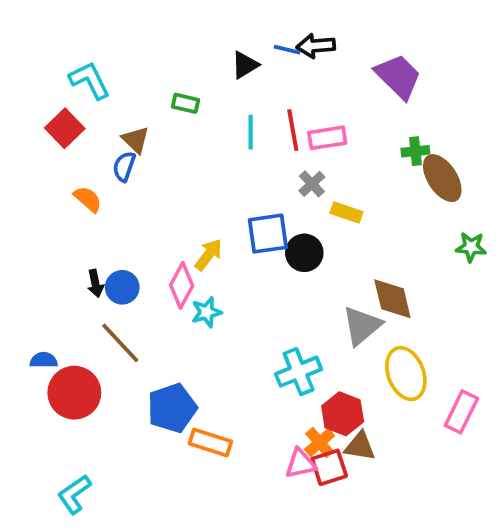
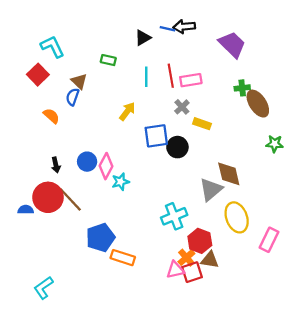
yellow arrow: (208, 255) -> (127, 111), moved
blue circle: (122, 287) -> (87, 162), moved
red circle: (74, 393) -> (48, 197), moved

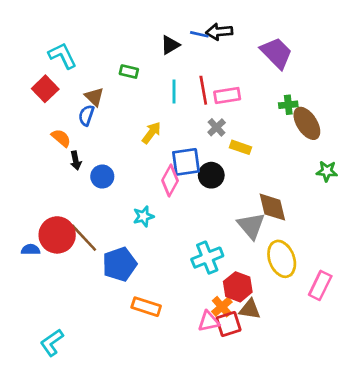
blue circle: (87, 162) -> (102, 177), moved
black arrow: (56, 165) -> (76, 161), moved
pink diamond: (106, 166) -> (170, 180), moved
gray triangle: (211, 190) -> (251, 226), turned -30
blue pentagon: (100, 238) -> (120, 264), moved

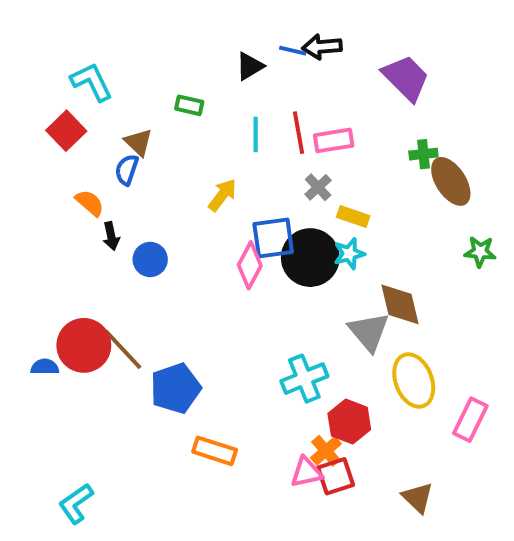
black circle: (211, 175) -> (310, 258), size x1.5
cyan star: (143, 216) -> (349, 254), moved
brown triangle: (250, 309) -> (418, 498), moved, turned 35

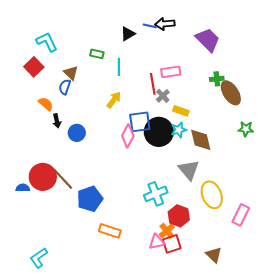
red line: (299, 133) -> (153, 84), moved
cyan line: (256, 135) -> (119, 67), moved
brown diamond: (400, 304) -> (201, 140), moved

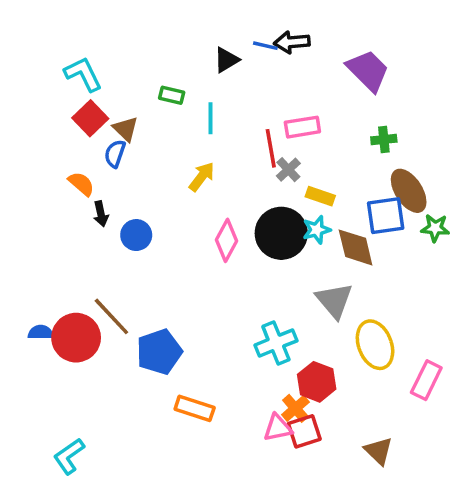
red square: (34, 67) -> (90, 118), moved
brown ellipse: (231, 93) -> (409, 191), moved
blue square: (140, 122) -> (386, 216), moved
red circle: (43, 177) -> (76, 338), moved

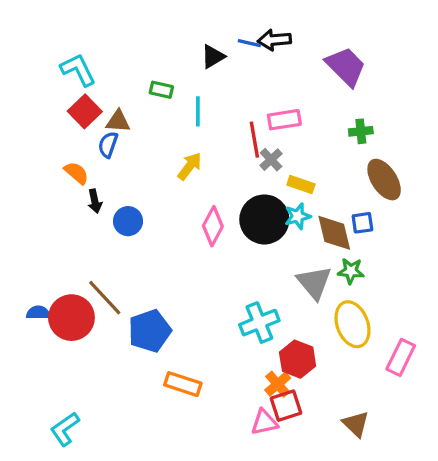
brown triangle: (126, 129) -> (118, 121), turned -40
blue square: (386, 216) -> (362, 223), moved, size x0.6
green star: (435, 228) -> (351, 271), moved
pink triangle: (278, 428) -> (264, 422), moved

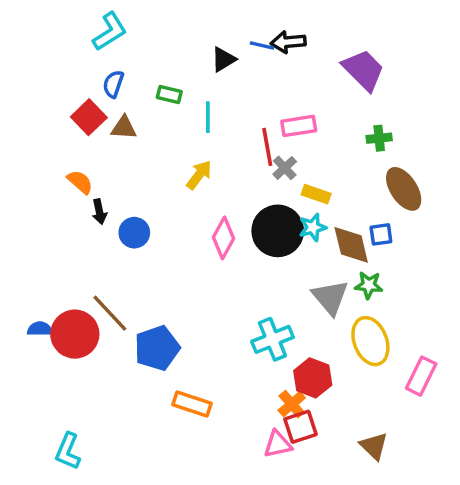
cyan L-shape: (78, 70) -> (110, 31), moved, turned 84
blue semicircle: (108, 145) -> (113, 84), moved
cyan L-shape: (65, 429) -> (68, 451), turned -32

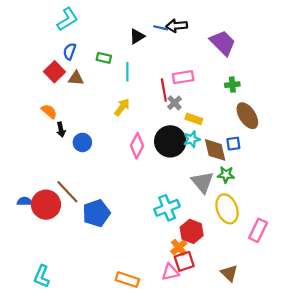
orange rectangle: (192, 404) -> (127, 280), moved

